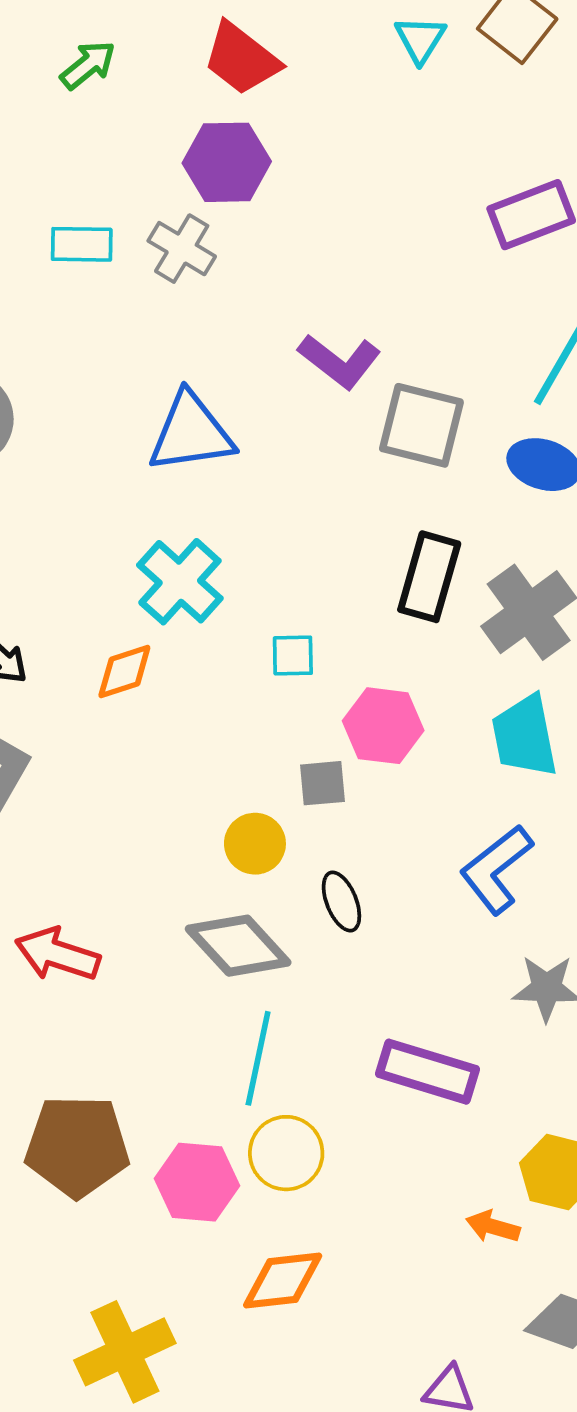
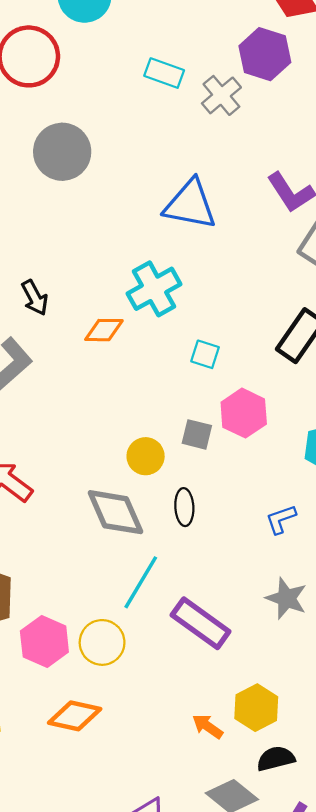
blue L-shape: (496, 869) -> (281, 519), size x0.6
cyan line: (258, 1058) -> (141, 582), moved

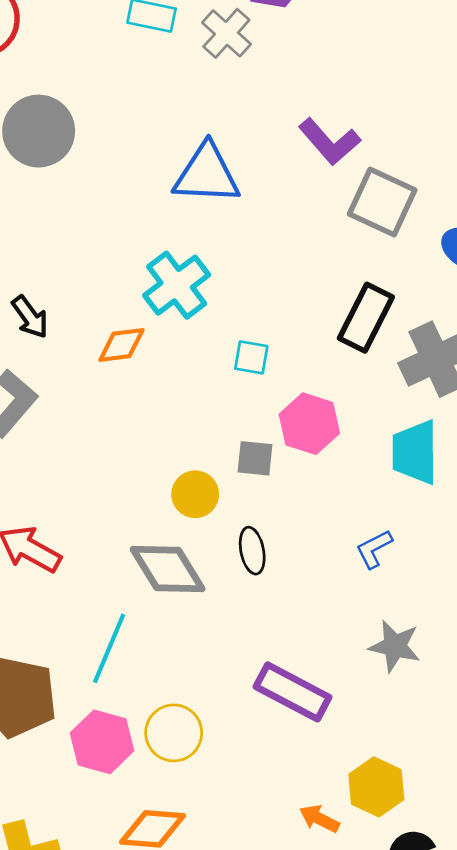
cyan line: (141, 582) -> (109, 648), moved

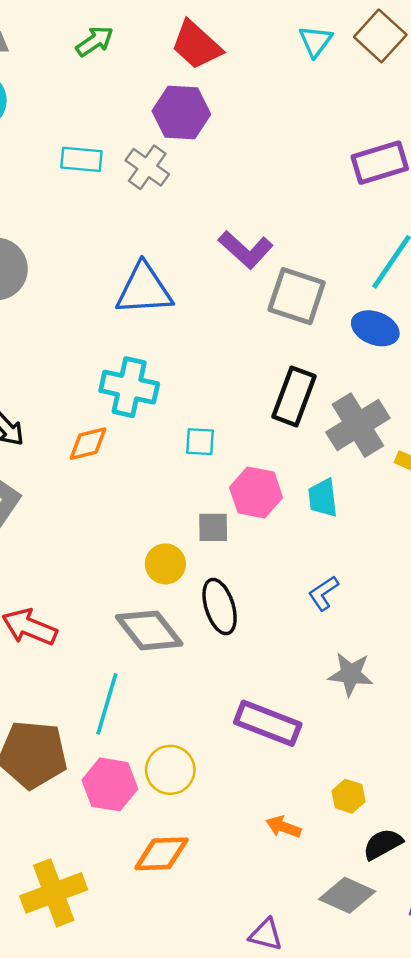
cyan cross: (177, 285) -> (129, 387), turned -34
cyan trapezoid: (415, 452) -> (323, 498), moved, size x0.7
black ellipse: (252, 551) -> (220, 607), size x1.4
yellow hexagon: (376, 787) -> (349, 796), size x0.7
orange arrow: (319, 819) -> (284, 827), moved

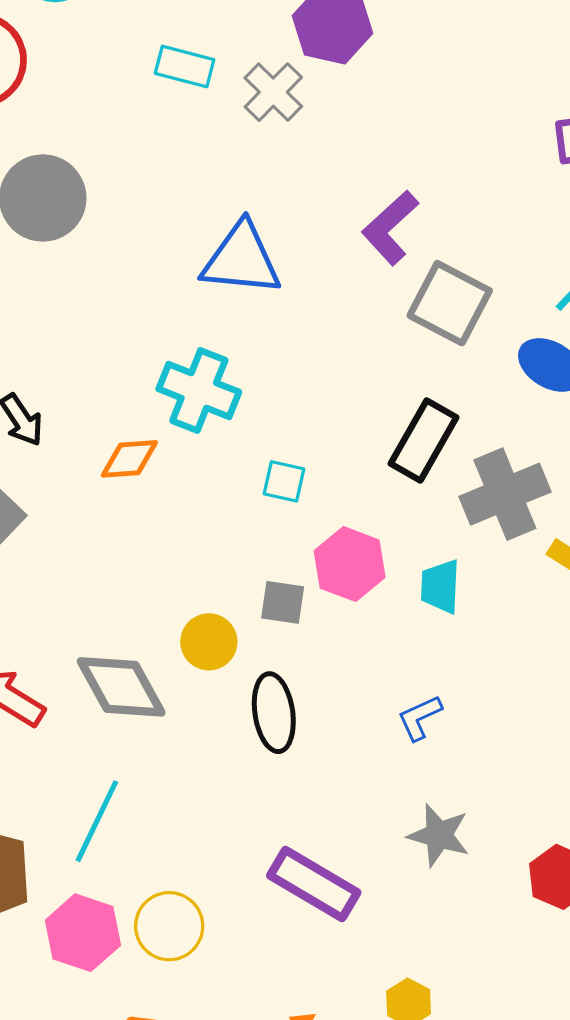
purple L-shape: (246, 250) -> (390, 228), turned 86
gray diamond: (149, 630) -> (121, 687), moved

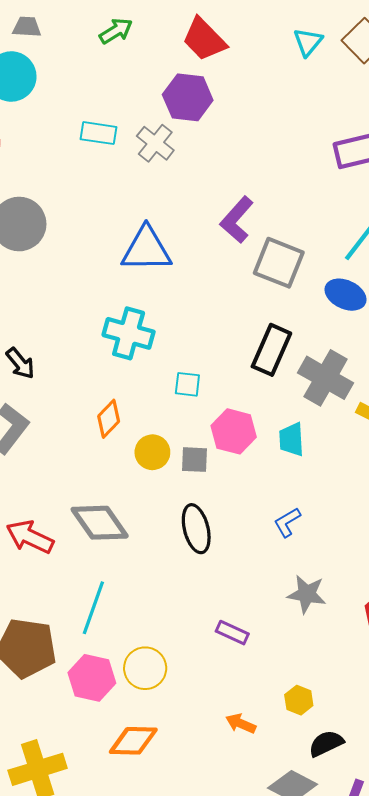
orange diamond: (129, 459) -> (109, 419), moved, turned -36
gray cross: (505, 494) -> (326, 378), turned -32
yellow circle: (209, 642) -> (152, 452), moved
purple rectangle: (314, 884) -> (232, 633), size x0.6

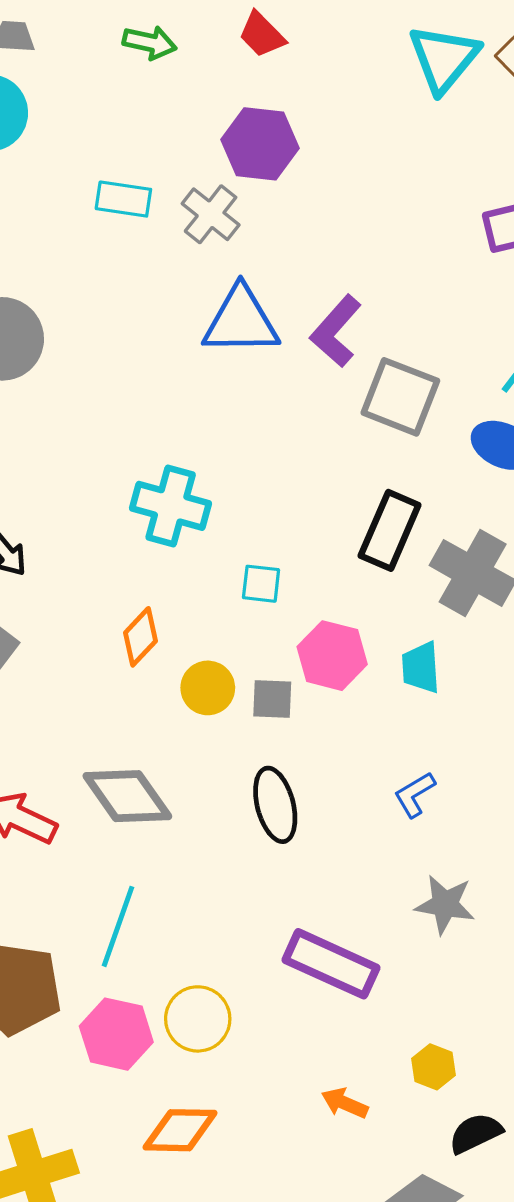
green arrow: (116, 31) -> (150, 43), turned 44
red trapezoid: (204, 39) -> (262, 35), moved, size x0.7
cyan triangle: (308, 42) -> (444, 58), size x1.6
blue triangle: (146, 249) -> (241, 321), moved
purple rectangle: (232, 633) -> (331, 964), size x1.8

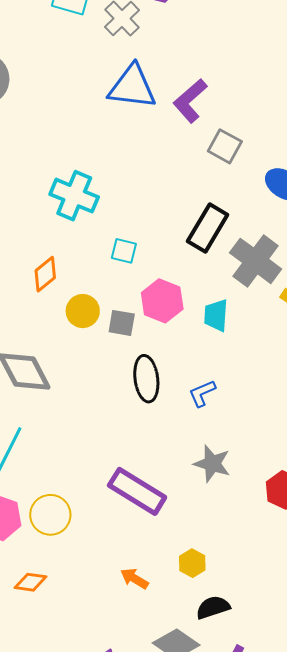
gray square: (400, 397) -> (225, 146), size x0.7
black ellipse: (275, 805) -> (146, 379), moved
orange diamond: (180, 1130) -> (31, 582), size x0.7

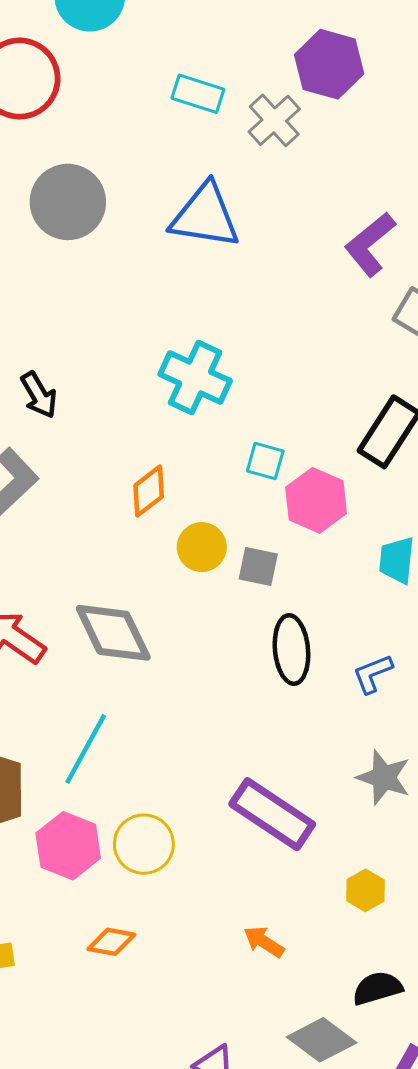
blue triangle: (132, 87) -> (205, 216), moved
pink hexagon: (162, 301) -> (316, 500), moved
yellow hexagon: (192, 563) -> (365, 890), moved

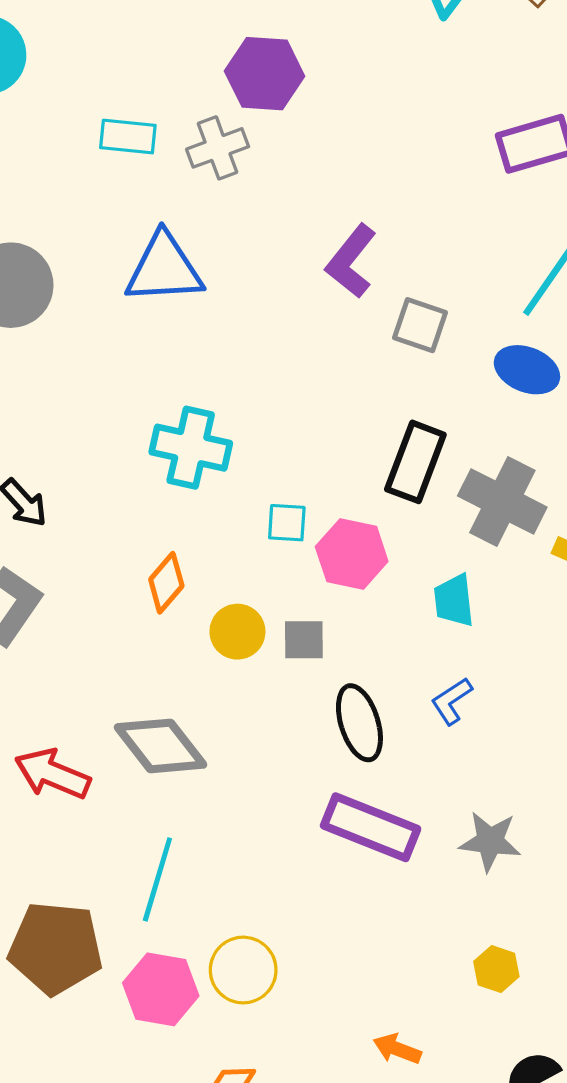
gray cross: (274, 120) -> (218, 148), turned 34
blue L-shape: (373, 674) -> (452, 701), moved
purple rectangle: (272, 814) -> (371, 827), moved

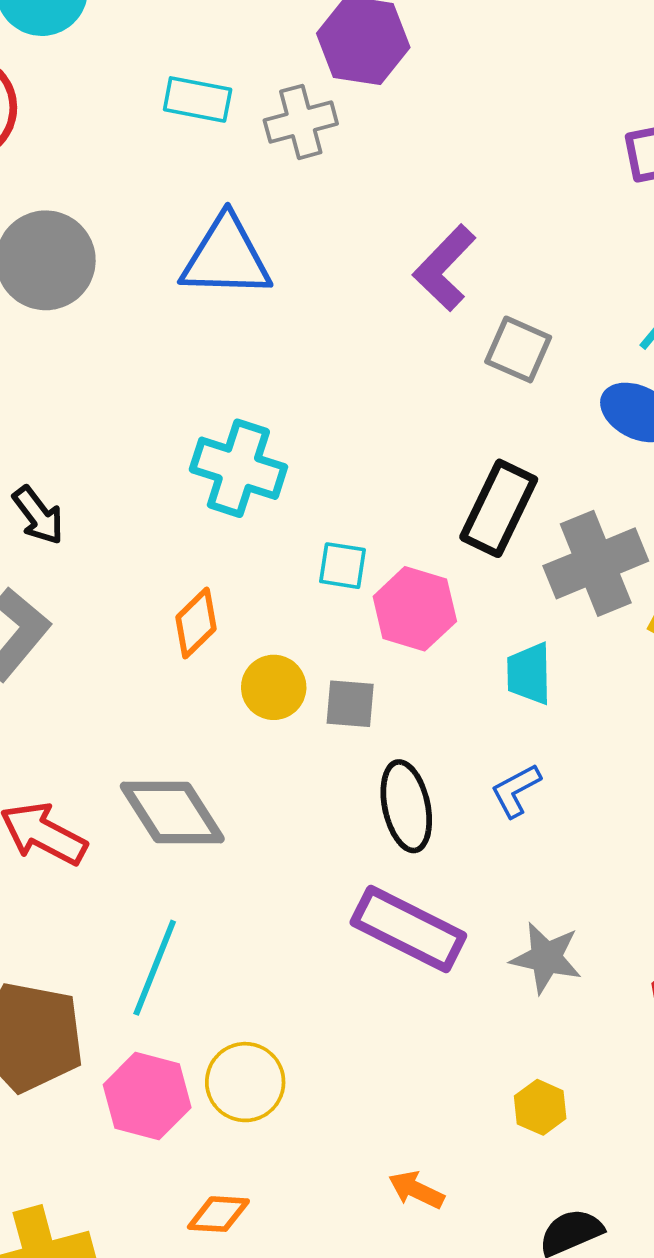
gray cross: (502, 501) -> (596, 563), turned 36

